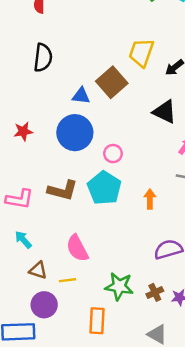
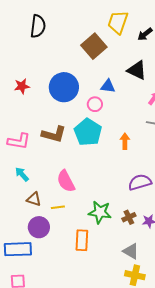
blue triangle: (81, 96) -> (108, 86), moved

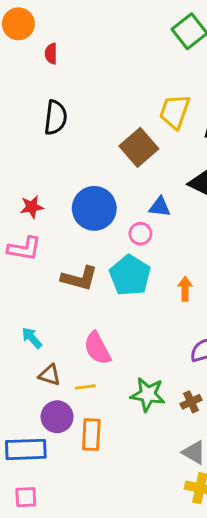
pink L-shape: (19, 141) -> (24, 249), moved
orange rectangle: (82, 240) -> (91, 435), moved

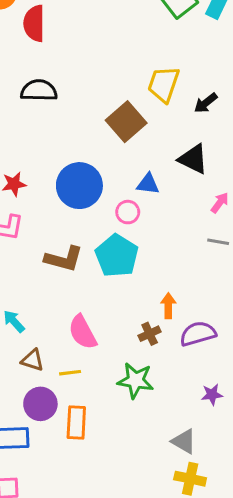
red semicircle: (51, 54) -> (34, 23), size x1.6
black semicircle: (56, 118) -> (39, 90), turned -96
orange arrow: (185, 289) -> (168, 306), moved
brown cross: (191, 402) -> (150, 334), moved

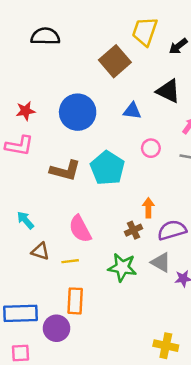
pink circle: (128, 212) -> (151, 148), moved
purple circle: (40, 404) -> (56, 328), moved
gray triangle: (184, 441) -> (161, 262), moved

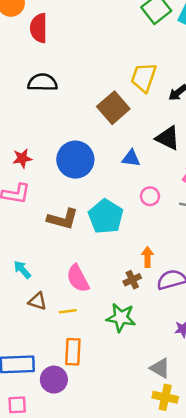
gray triangle: (161, 262) -> (160, 368), moved

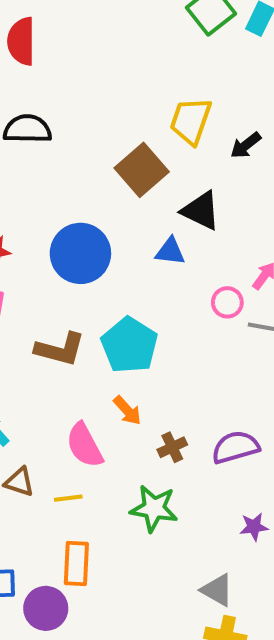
black triangle: (168, 138) -> (201, 211), moved
pink circle: (150, 196) -> (227, 302), moved
orange arrow: (147, 257) -> (127, 410), moved, turned 138

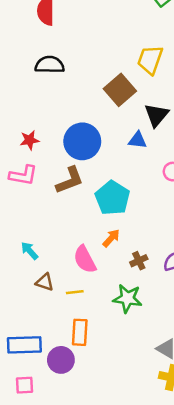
black triangle: (201, 211) -> (156, 115), turned 44
brown L-shape: (60, 349) -> (70, 180), moved, turned -36
orange arrow: (127, 410) -> (111, 238), turned -96

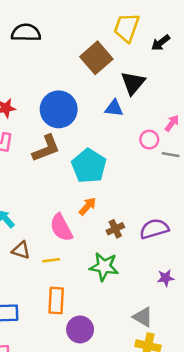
purple circle: (61, 360) -> (80, 329), moved

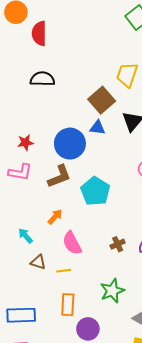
blue triangle: (114, 108) -> (97, 128), moved
orange arrow: (88, 206) -> (55, 217), moved
green star: (104, 267) -> (112, 291), moved, turned -30

